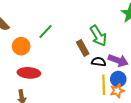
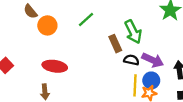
green line: (46, 32) -> (86, 20), moved
orange circle: (21, 46) -> (47, 25), moved

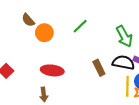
brown rectangle: (115, 44) -> (99, 68), moved
black semicircle: (131, 60) -> (123, 63), size x1.5

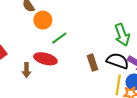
green line: (80, 26) -> (59, 38), moved
brown arrow: (44, 94) -> (26, 70), moved

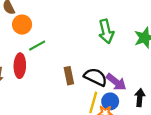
green arrow: (122, 35) -> (106, 31), moved
red ellipse: (45, 59) -> (20, 66), turned 70

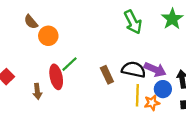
green line: (37, 46) -> (69, 64), moved
blue circle: (110, 101) -> (163, 89), moved

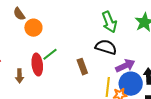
black semicircle: (134, 70) -> (106, 47), moved
purple arrow: (155, 70) -> (125, 66), turned -54
blue circle: (163, 89) -> (131, 84), size x1.5

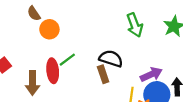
black semicircle: (106, 47) -> (111, 59), moved
brown arrow: (19, 76) -> (32, 83), size x1.5

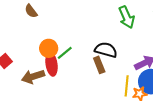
orange circle: (49, 29) -> (49, 48), moved
brown arrow: (32, 83) -> (33, 77), turned 75

